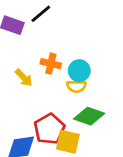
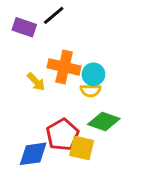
orange cross: (51, 64) -> (64, 67), size x1.5

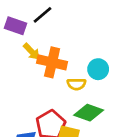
cyan circle: (93, 74) -> (98, 69), moved
yellow arrow: (36, 82) -> (32, 52), moved

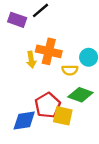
yellow arrow: (32, 52) -> (31, 60), moved, turned 35

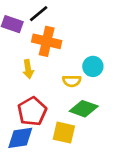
orange cross: (49, 51) -> (47, 41), moved
red pentagon: (48, 105) -> (32, 111), moved

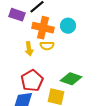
cyan circle: (93, 66) -> (68, 26), moved
yellow semicircle: (72, 81) -> (47, 46), moved

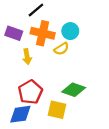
purple rectangle: (17, 15) -> (14, 33), moved
yellow semicircle: (47, 46) -> (61, 49), moved, turned -32

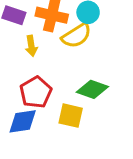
yellow semicircle: (61, 49) -> (76, 36), size x1.5

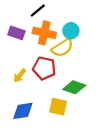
yellow arrow: (31, 46) -> (20, 76), moved, turned 48
red pentagon: (36, 92) -> (44, 68), moved, turned -30

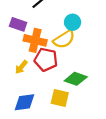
orange cross: (44, 33) -> (35, 40), moved

